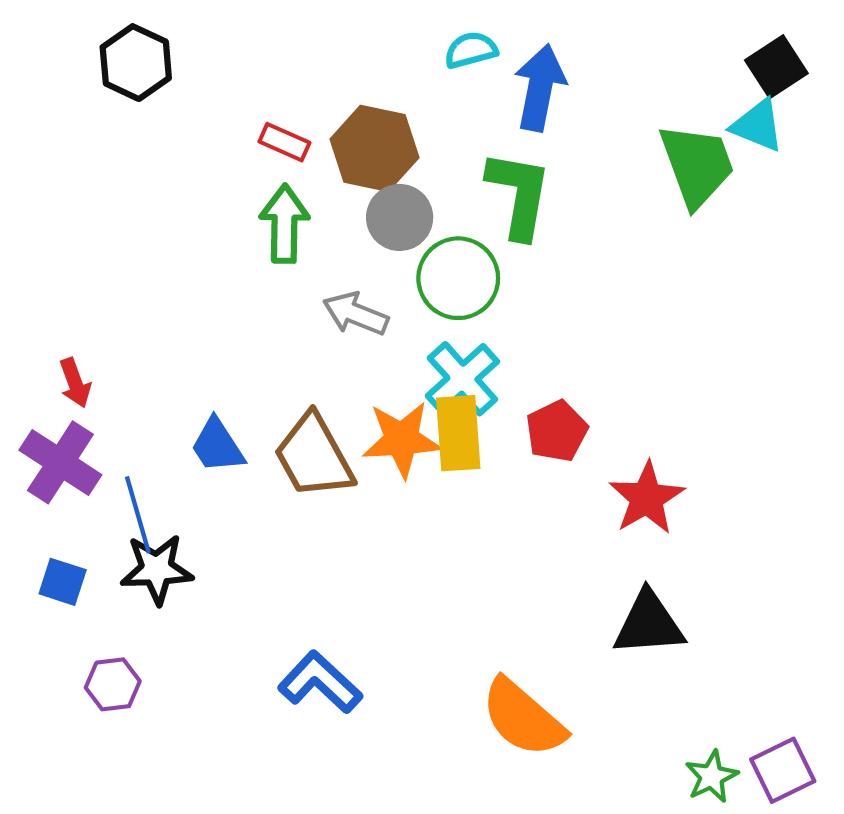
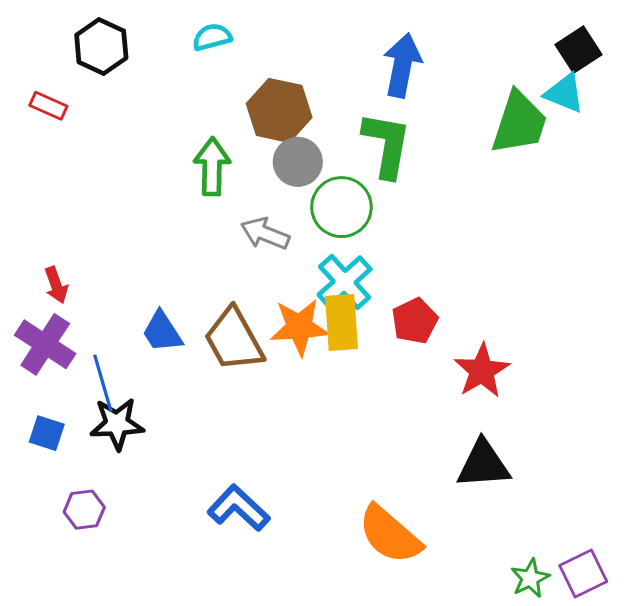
cyan semicircle: (471, 50) -> (212, 37), moved
red rectangle: (284, 142) -> (48, 106), moved
green trapezoid: (697, 165) -> (519, 123), turned 38

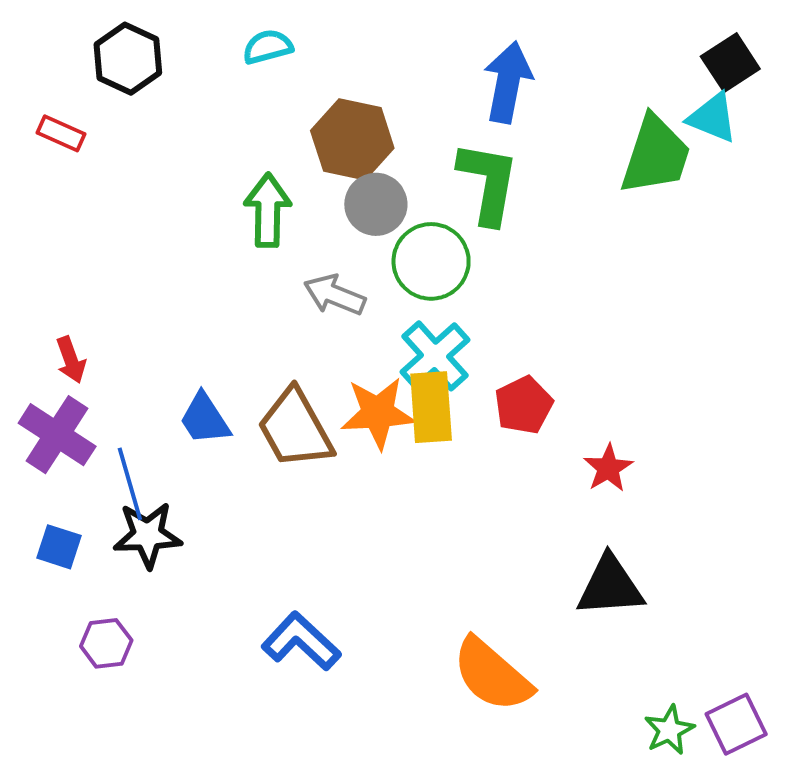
red star: (482, 371) -> (608, 468), size x0.7

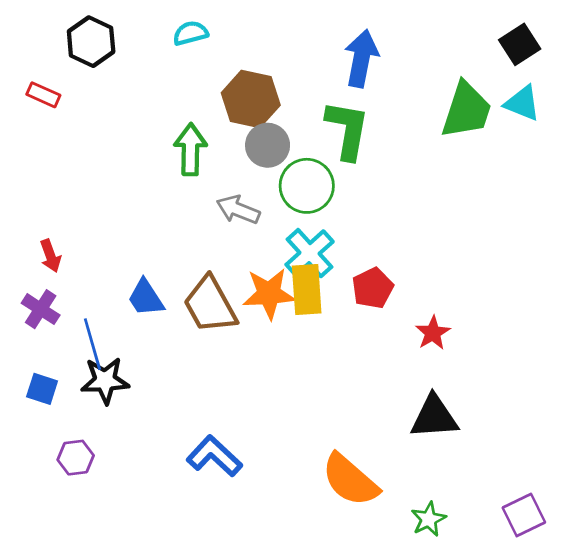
cyan triangle: (713, 118) -> (522, 103), moved
purple cross: (57, 435) -> (41, 309), size x0.7
green star: (669, 730) -> (429, 519), moved

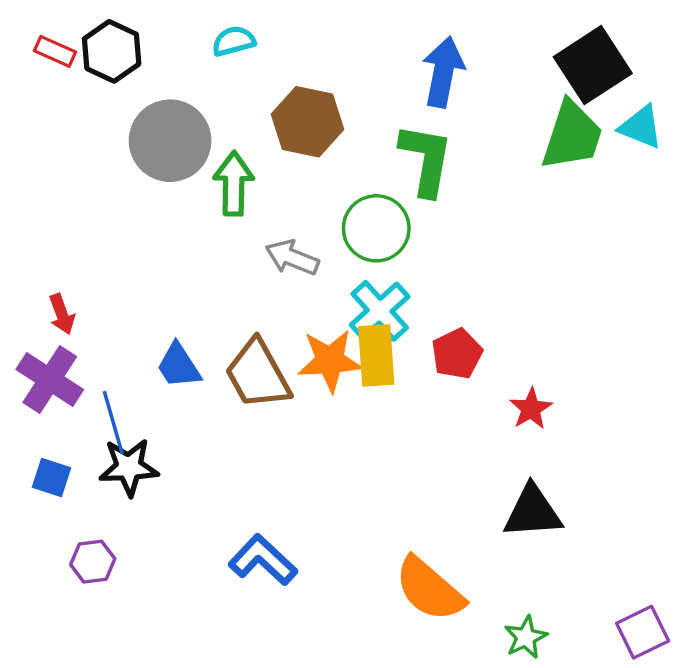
black square: (520, 44) -> (593, 65), moved, size x1.5
red rectangle: (43, 95) -> (55, 51), moved
gray circle: (268, 145) -> (170, 141), moved, size x1.5
purple cross: (41, 309) -> (50, 380), size x1.4

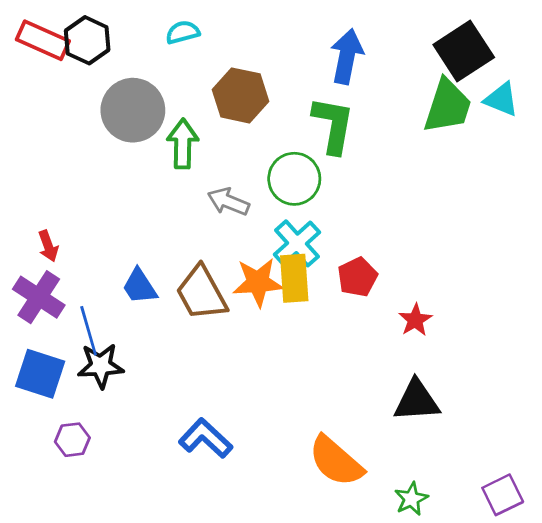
red rectangle: (55, 51) -> (43, 40), size x1.6
blue square: (51, 477) -> (40, 374), size x1.6

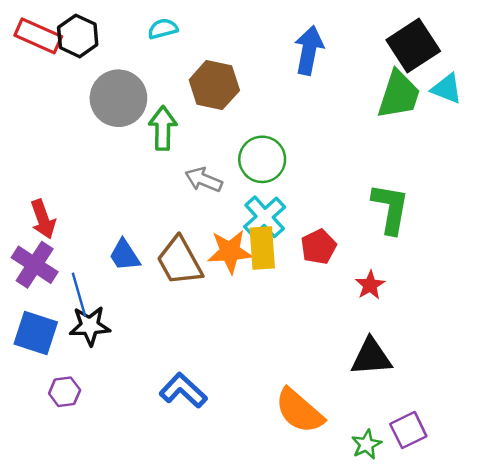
green L-shape: (333, 125) -> (390, 208), moved
red arrow: (48, 246) -> (43, 219), size x1.4
purple square: (503, 495) -> (408, 430), moved

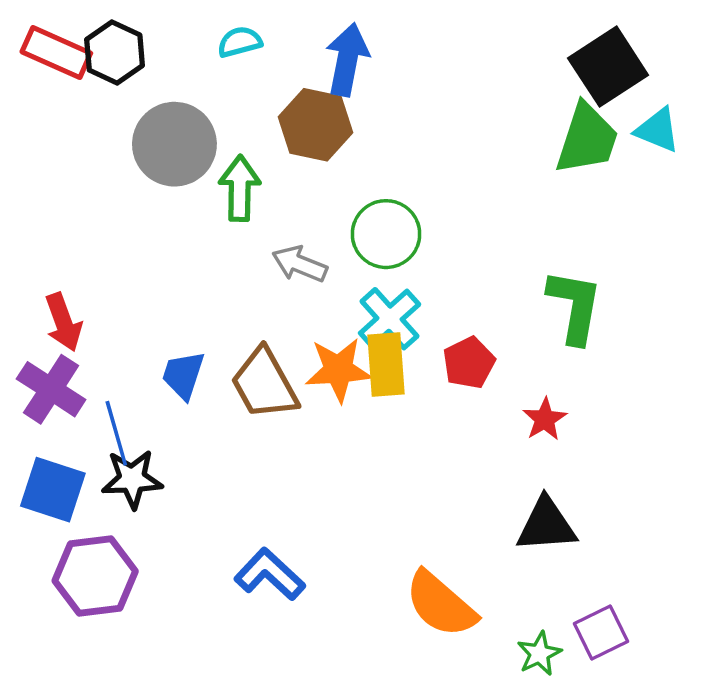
blue arrow: (309, 50) -> (347, 60), moved
blue trapezoid: (124, 255) -> (183, 375), turned 51
purple hexagon: (65, 392) -> (95, 576), size x1.8

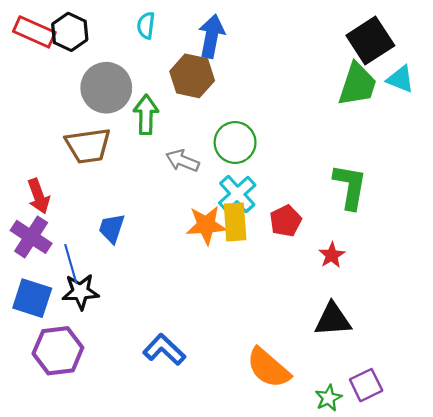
cyan semicircle: (240, 42) -> (146, 25), turned -68
brown trapezoid: (264, 384) -> (88, 146), moved, turned -69

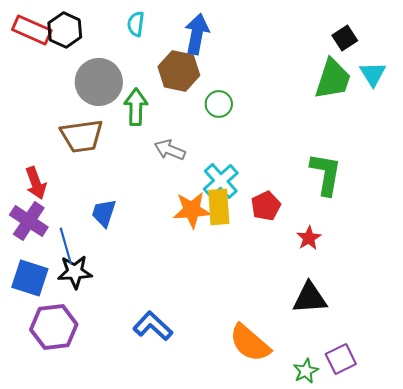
black square: (370, 40) -> (345, 38), size x0.6
cyan triangle: (400, 79) -> (373, 74), turned 36
green circle: (235, 142) -> (219, 104), moved, size x0.7

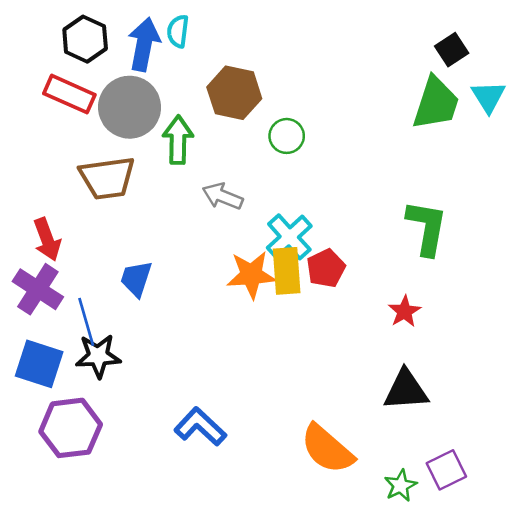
red rectangle: (32, 30) -> (69, 94), moved
blue arrow: (197, 34) -> (144, 44), moved
red pentagon: (266, 206) -> (326, 268), moved

